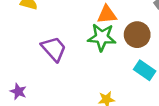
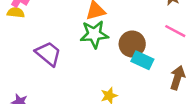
brown circle: (137, 35) -> (132, 44), moved

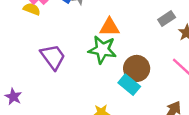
cyan rectangle: (142, 60) -> (129, 85), moved

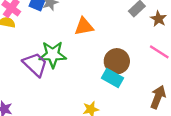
green star: (102, 50) -> (53, 55), moved

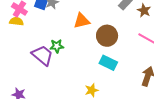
green star: (53, 55) -> (57, 46), size x0.6
brown circle: (117, 61) -> (107, 36), moved

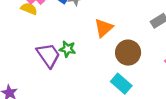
orange triangle: (82, 21) -> (104, 28), turned -42

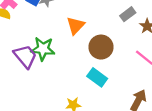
green star: (67, 49) -> (43, 49), size x1.5

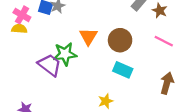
orange triangle: (76, 26) -> (88, 36), moved

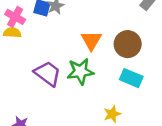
green star: (65, 54) -> (80, 71), moved

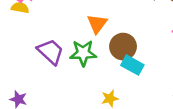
brown circle: (128, 44) -> (123, 47), moved

